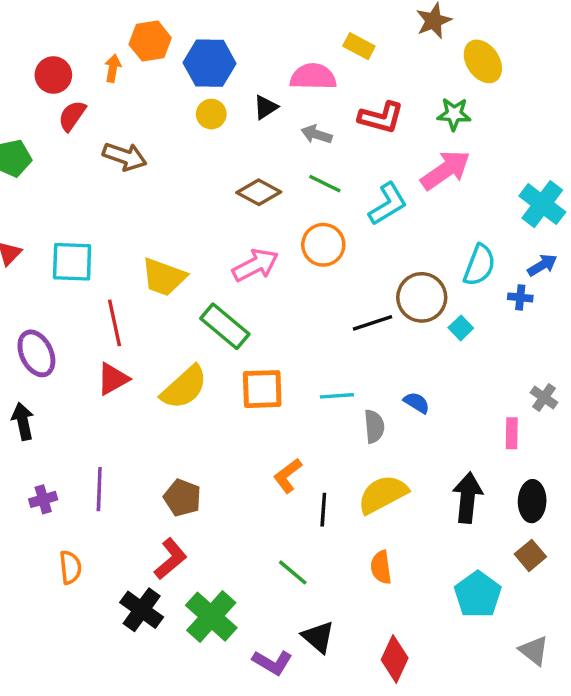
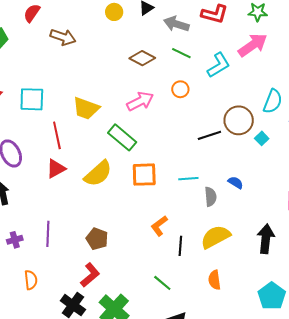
gray arrow: (316, 134) -> (176, 24), size x1.4
orange circle: (323, 245) -> (180, 89), size x0.7

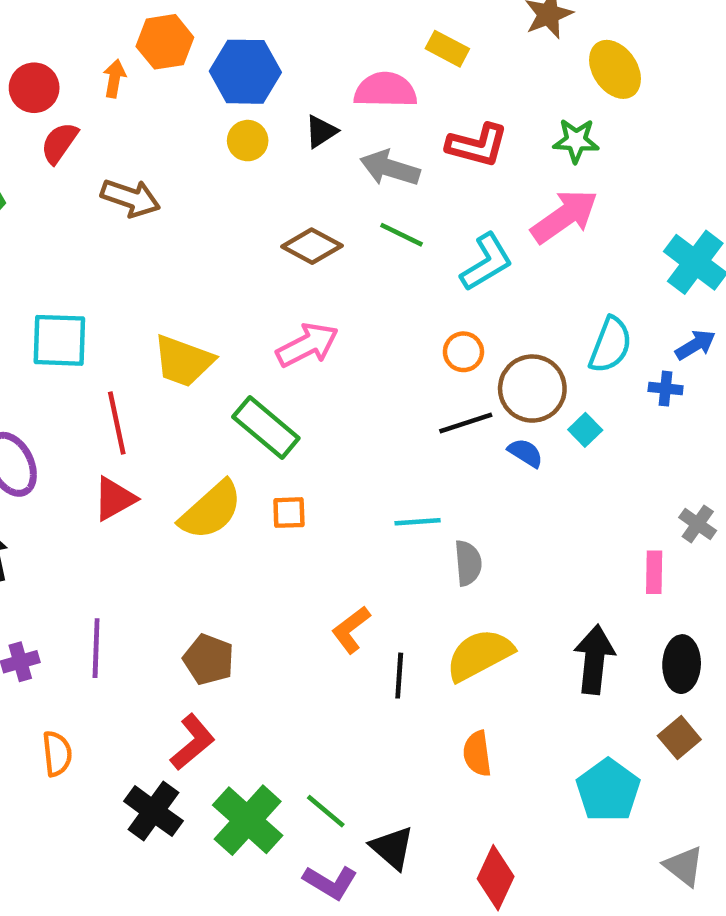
orange circle: (180, 89) -> (463, 352), moved
orange square: (144, 175) -> (289, 513), moved, size x0.6
blue semicircle: (236, 183) -> (525, 453), moved
green line: (162, 283) -> (326, 811), moved

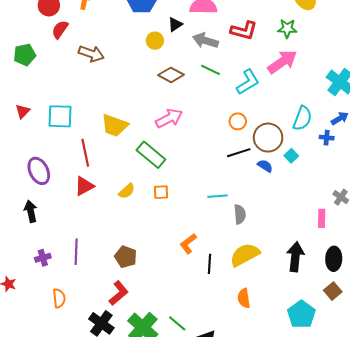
yellow circle: (248, 141) -> (155, 41), moved
yellow semicircle: (211, 510) -> (127, 191), size x0.6

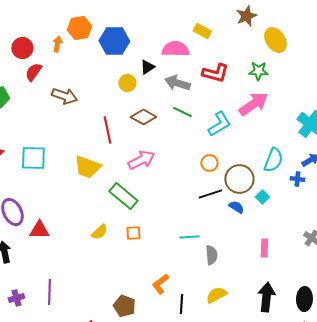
red line: (85, 153) -> (107, 130), moved
red triangle: (84, 186) -> (39, 230), moved, turned 30
pink rectangle: (322, 218) -> (264, 248), moved
yellow semicircle: (245, 255) -> (216, 295), size x0.7
brown pentagon: (126, 257) -> (124, 306), moved

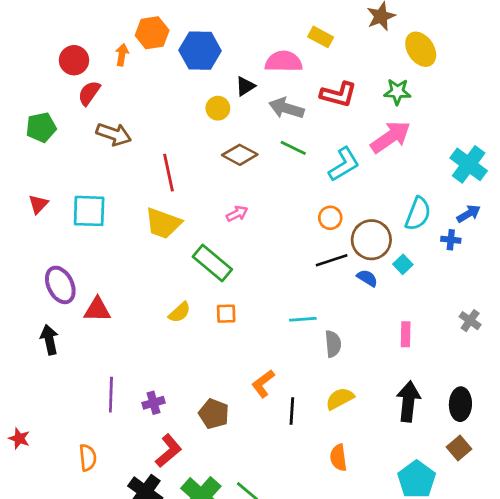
brown arrow: (64, 96) -> (114, 134), moved
red line: (107, 130) -> (169, 173), moved
pink arrow: (141, 160) -> (237, 214), size x0.6
purple cross: (16, 298) -> (153, 403), moved

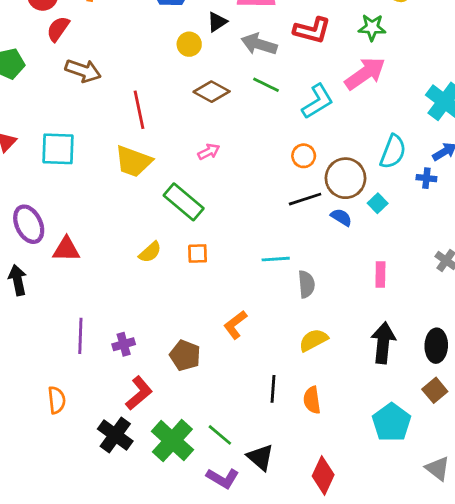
black line: (292, 411) -> (273, 389), moved

